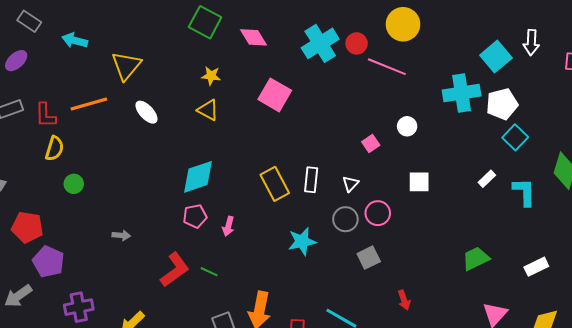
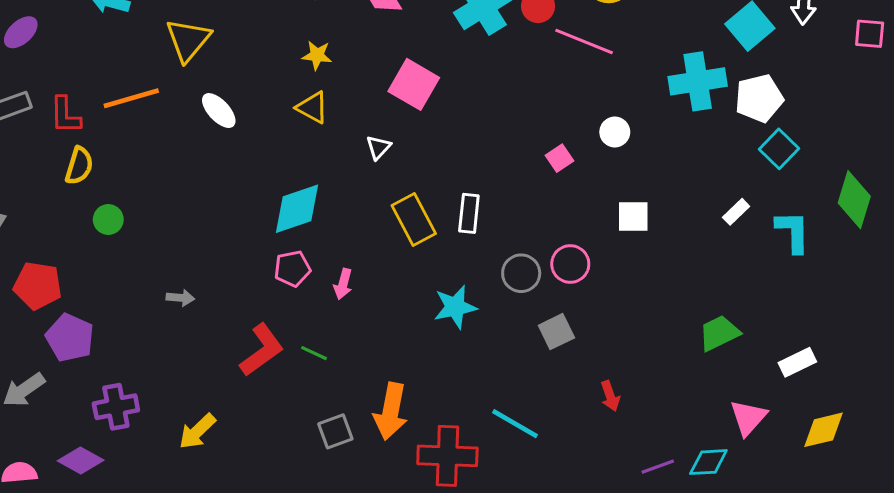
white triangle: (350, 184) -> (378, 147), moved
white rectangle: (536, 267) -> (797, 362), moved

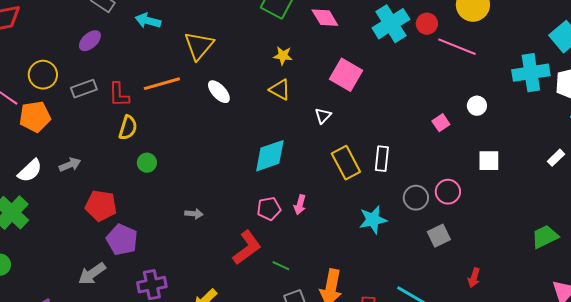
pink pentagon: (292, 269) -> (269, 209), moved
green line: (314, 353) -> (281, 266), moved
red arrow: (610, 396) -> (474, 278), turned 36

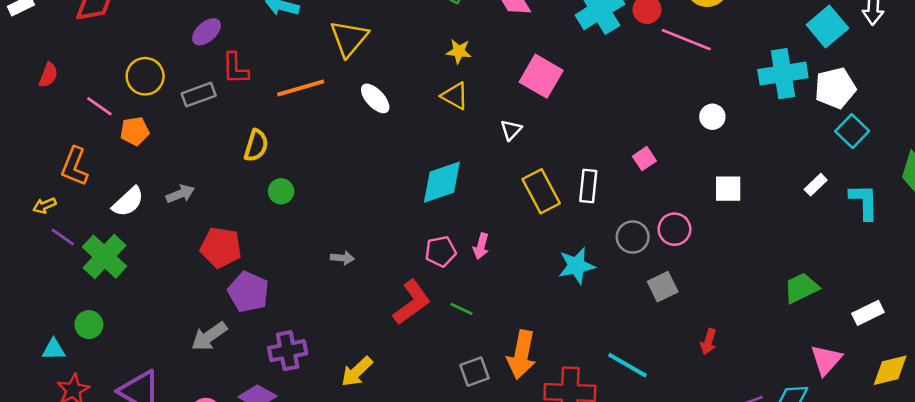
red L-shape: (119, 95) -> (235, 68), moved
orange pentagon: (35, 117) -> (135, 131), size x0.7
pink square: (441, 123) -> (644, 159), moved
green line: (281, 266) -> (461, 309), moved

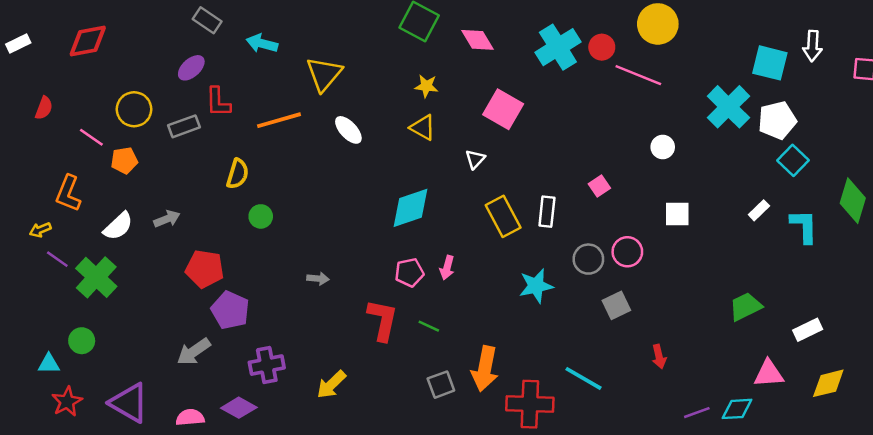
cyan square: (827, 27) -> (770, 63), turned -36
cyan cross: (783, 74) -> (728, 107), turned -36
red L-shape: (412, 302) -> (383, 320), turned -42
red arrow: (708, 342) -> (659, 357), turned -30
pink triangle: (826, 360) -> (769, 374), turned 44

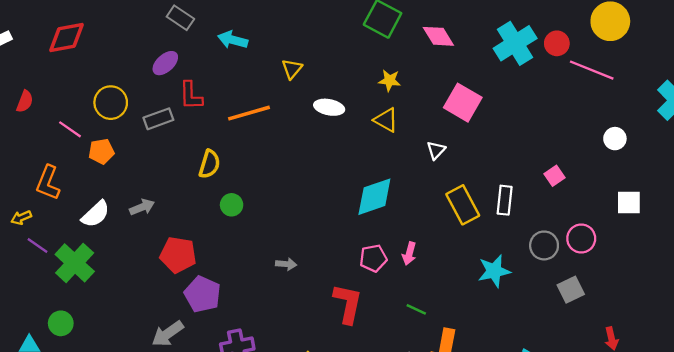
yellow triangle: (324, 74) -> (292, 69), size x0.6
white ellipse: (348, 130) -> (329, 107), moved, turned -36
green line: (429, 326) -> (416, 309), moved

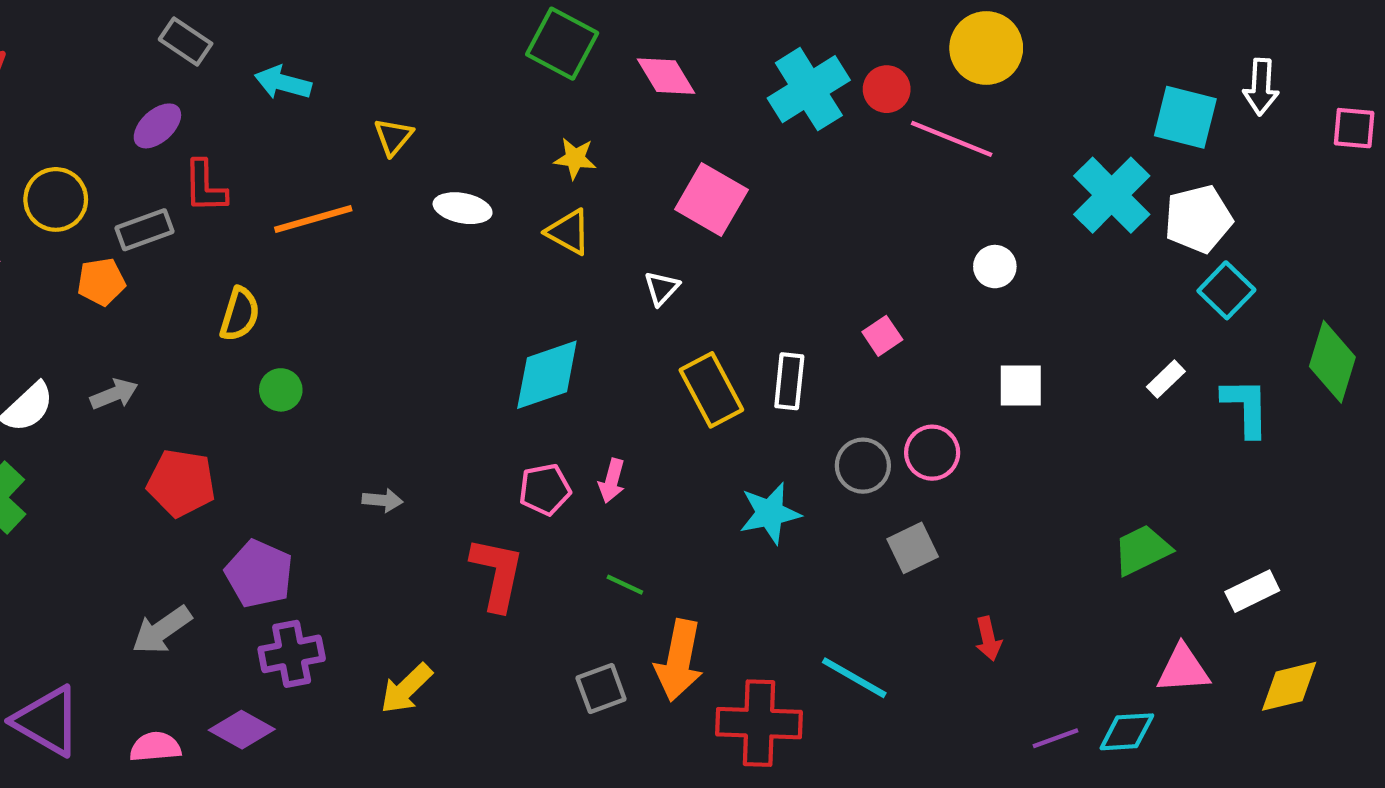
orange pentagon: (101, 151) -> (101, 282), moved
purple pentagon: (202, 294) -> (259, 574), moved

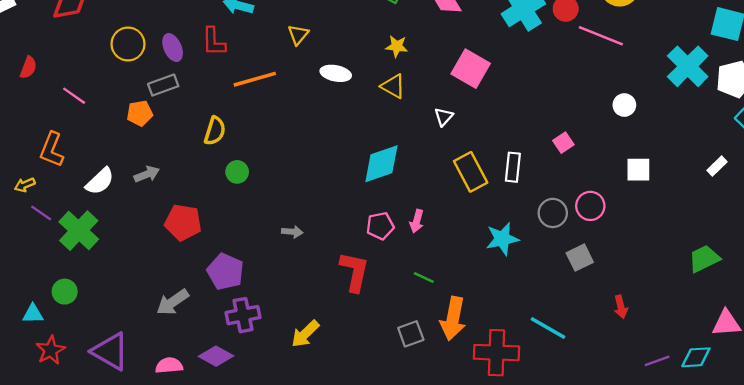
purple ellipse: (157, 126) -> (173, 48), moved, turned -72
red L-shape: (205, 186) -> (214, 42), moved
yellow circle: (56, 199) -> (128, 44), moved

